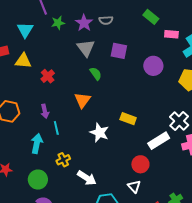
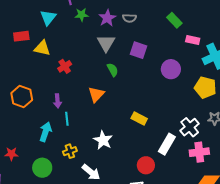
white star: (99, 133) -> (103, 140), moved
white rectangle: (159, 141) -> (167, 144), turned -35

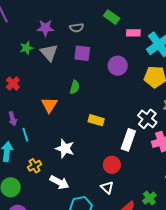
green star: (82, 15) -> (26, 48), moved
purple star: (107, 18) -> (45, 28), turned -30
gray semicircle: (129, 18) -> (77, 28), moved
green semicircle: (113, 70) -> (75, 87), moved, turned 56

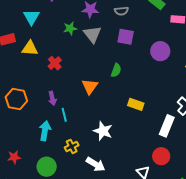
red circle: (112, 165) -> (161, 156), moved

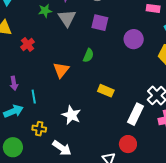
purple arrow: (52, 98) -> (14, 83), moved
cyan arrow: (45, 131) -> (13, 111), turned 54
yellow cross: (72, 146) -> (39, 129), turned 32

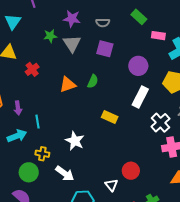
orange triangle: (61, 70) -> (68, 85), moved, turned 30
white rectangle: (135, 114) -> (140, 97), moved
green circle: (13, 147) -> (29, 172), moved

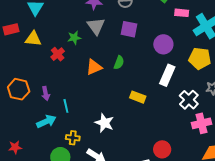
green star: (50, 36) -> (74, 38), moved

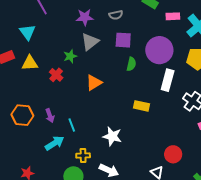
gray triangle: (96, 26) -> (90, 42), turned 36
purple circle: (163, 44) -> (159, 50), size x1.4
green semicircle: (119, 63) -> (131, 64), moved

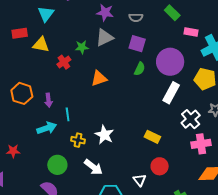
yellow rectangle: (142, 106) -> (152, 137), moved
yellow cross: (83, 155) -> (78, 140), moved

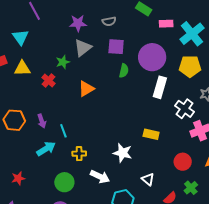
white star: (104, 135) -> (123, 153), moved
red circle: (160, 166) -> (183, 162), moved

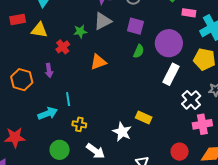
purple arrow: (42, 121) -> (49, 70), moved
yellow rectangle: (151, 134) -> (144, 117), moved
red star: (18, 178) -> (15, 137), size x1.5

